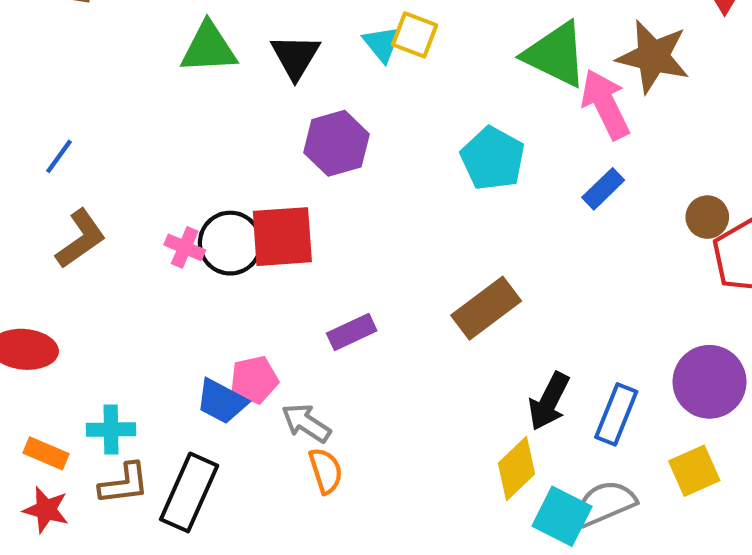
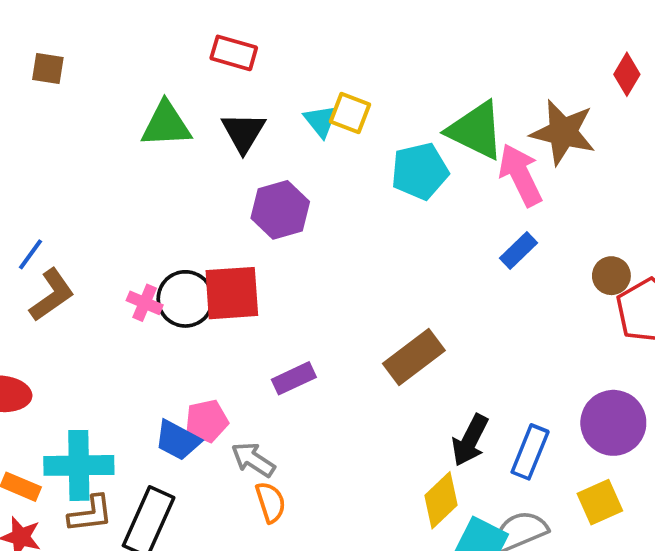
blue line: (59, 156) -> (30, 254), moved
cyan pentagon: (493, 159) -> (420, 171), moved, turned 30
cyan cross: (111, 430) -> (79, 465), size x1.6

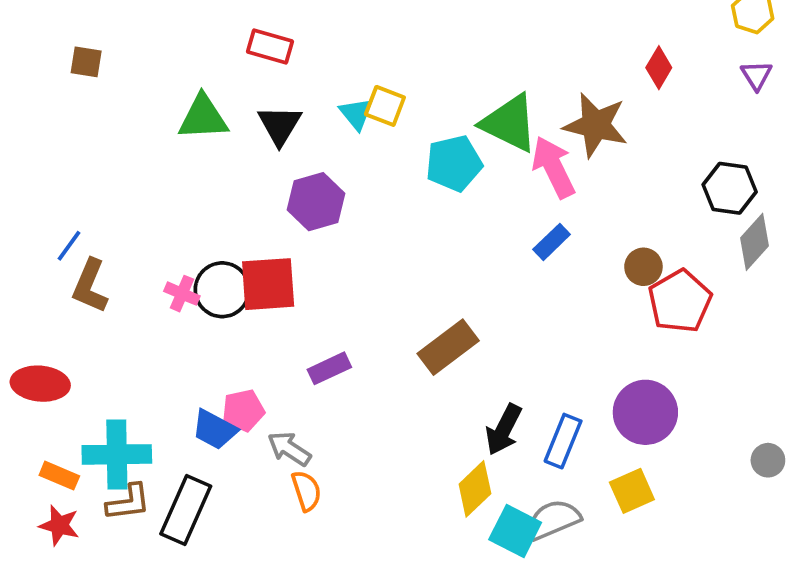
brown L-shape: (52, 295) -> (90, 286), turned 148

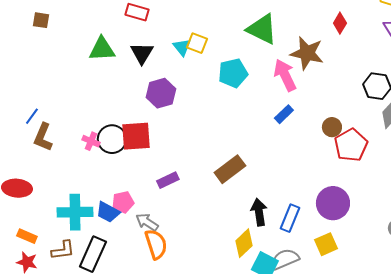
green triangle: (509, 123) -> (262, 29), moved
black arrow: (504, 430) -> (259, 212), turned 144
cyan cross: (117, 454) -> (75, 212), moved
orange semicircle: (306, 491) -> (156, 244), size x1.4

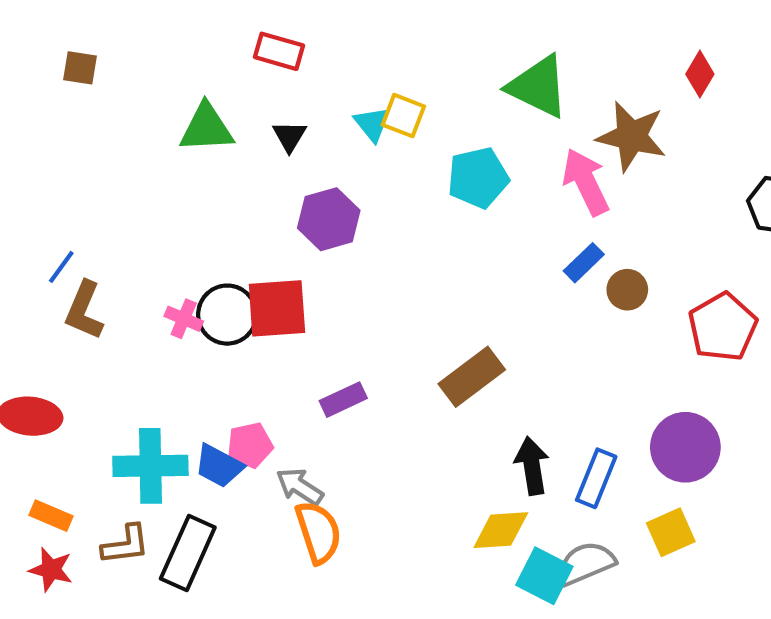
black triangle: (142, 53) -> (289, 136), size x0.7
brown circle: (332, 127) -> (627, 290), moved
yellow diamond: (244, 243) -> (501, 530), turned 40

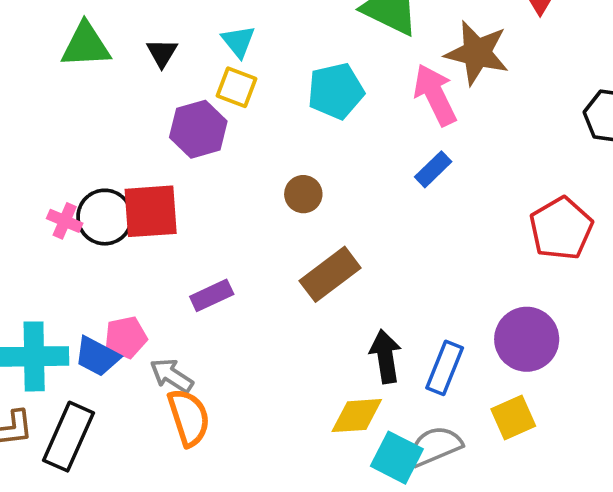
yellow square: (403, 116) -> (236, 87), moved
brown circle: (627, 290) -> (303, 194), moved

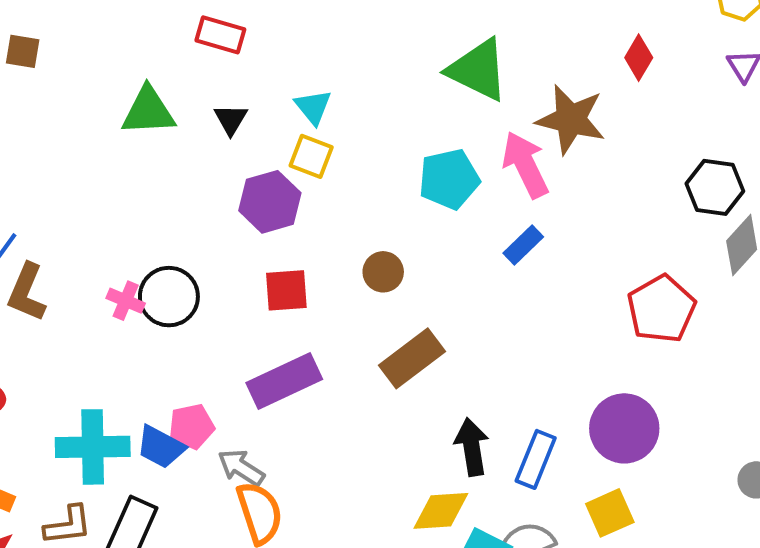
cyan pentagon: (336, 91) -> (449, 179), moved
red square: (151, 211) -> (286, 290), moved, size x0.7
purple rectangle: (212, 295) -> (284, 381), size x1.6

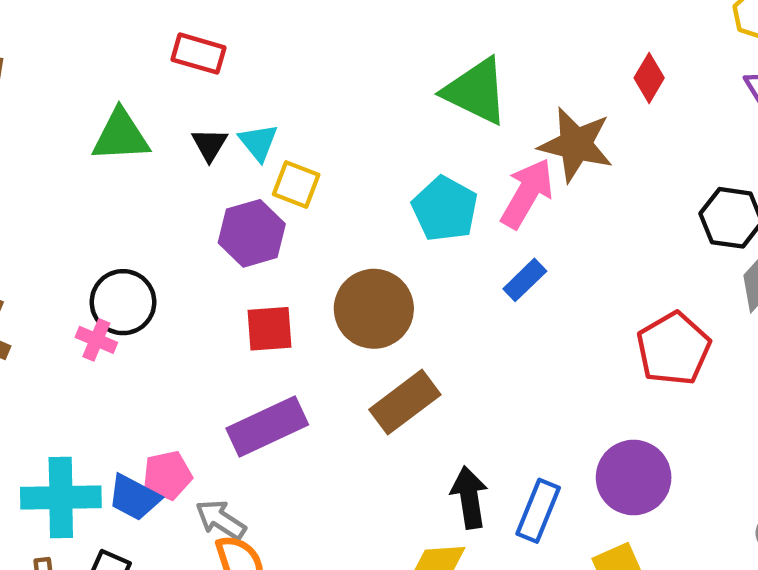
cyan triangle: (313, 107) -> (258, 142), moved
pink arrow: (525, 165) -> (527, 193), turned 56
cyan pentagon: (449, 179) -> (445, 209), turned -30
brown circle: (383, 272) -> (374, 309), size x1.8
black circle: (169, 297) -> (123, 302), moved

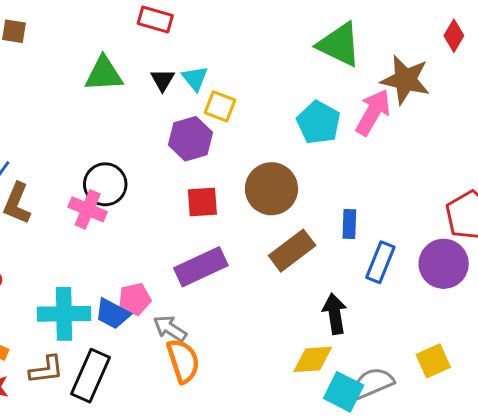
blue rectangle: (525, 280) -> (349, 224), moved, turned -44
pink cross: (96, 340) -> (88, 209), size x1.4
purple circle: (634, 477) -> (444, 264), moved
blue rectangle: (538, 511) -> (380, 262), moved

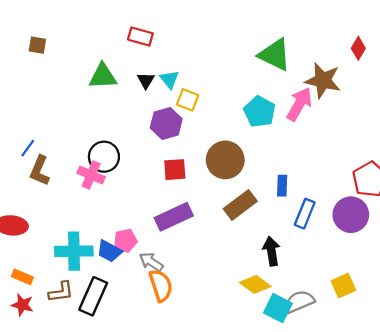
yellow diamond: (313, 359) -> (255, 284), turned 40

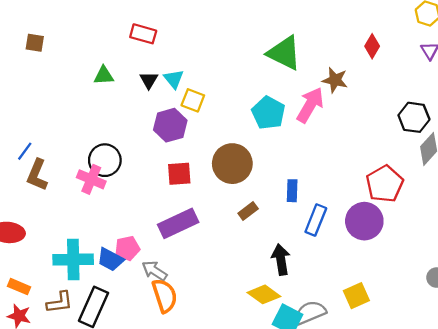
green triangle: (103, 76) -> (104, 76), size x0.7
brown star: (323, 81) -> (335, 80), size x0.7
brown rectangle: (240, 205) -> (248, 211), size x0.6

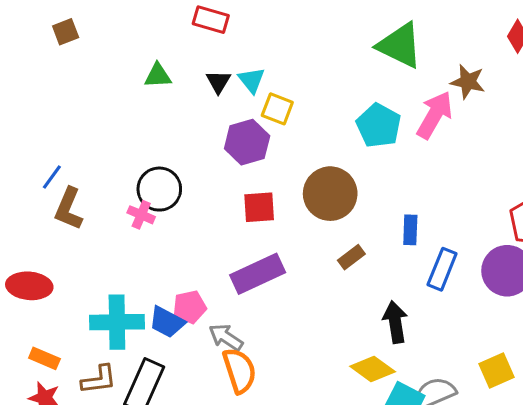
brown square: (35, 43) -> (66, 32), turned -30
pink cross: (91, 179) -> (141, 215), size x0.7

